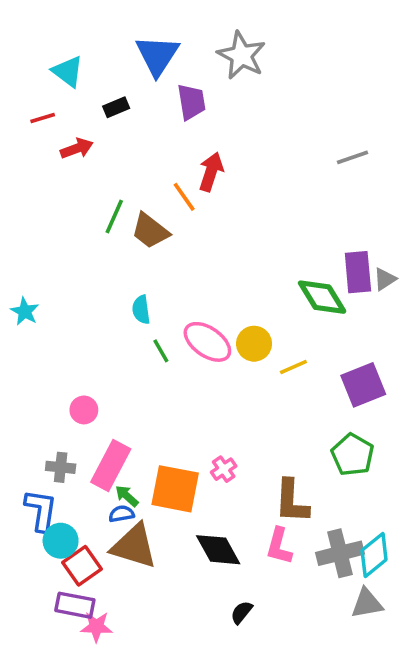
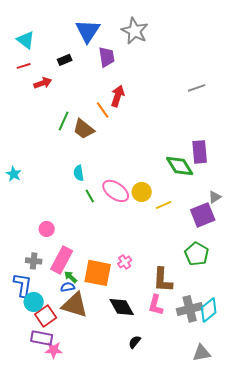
cyan triangle: (68, 71) -> (26, 40), moved
gray triangle: (385, 279) -> (215, 197), moved
gray triangle: (367, 603) -> (202, 353), moved

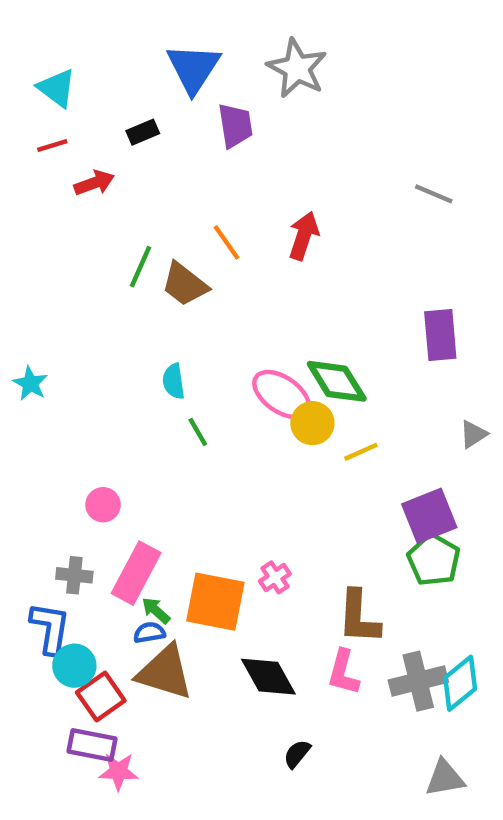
gray line: (197, 88) -> (434, 194), turned 42
red arrow: (118, 96) -> (304, 236), moved
green diamond: (180, 166) -> (337, 381), moved
pink ellipse: (116, 191) -> (282, 395), moved
purple square: (203, 215) -> (429, 516), moved

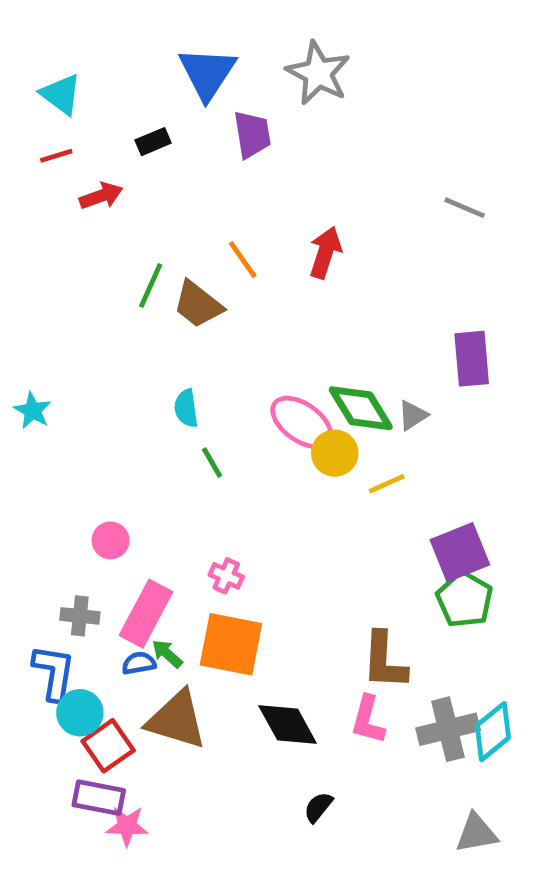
gray triangle: (473, 434) -> (413, 415), moved
pink cross: (275, 577) -> (226, 576), moved, turned -32
blue semicircle: (149, 633) -> (139, 663), moved

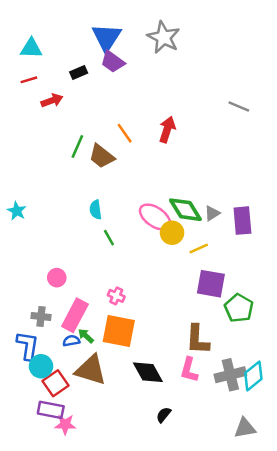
cyan triangle: (61, 94) -> (31, 48), turned -35
purple trapezoid: (252, 134) -> (113, 62), moved, turned 135
purple rectangle: (472, 359) -> (242, 221), moved
purple square: (460, 552) -> (211, 284), moved, turned 32

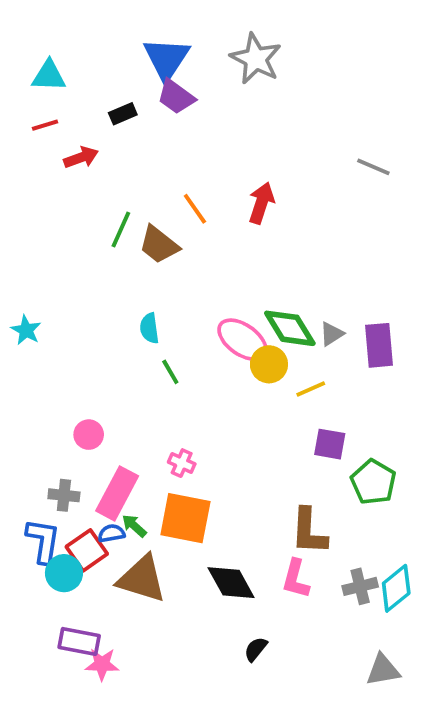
purple square: (211, 284) -> (330, 444), size x0.7
gray cross: (230, 375) -> (360, 586), size x0.7
red square: (56, 383) -> (87, 550), moved

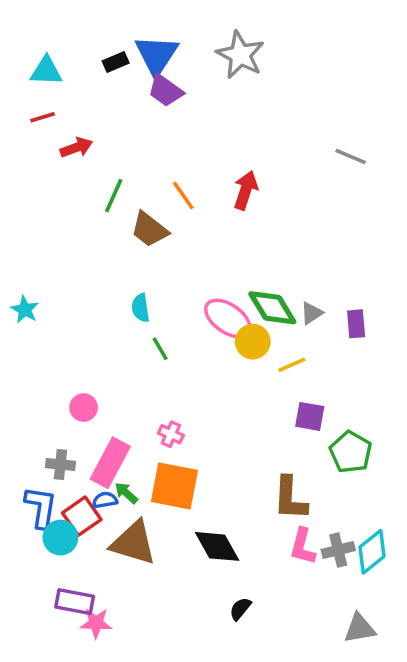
black rectangle: (123, 114) -> (116, 62), moved
green line: (121, 230) -> (114, 196), moved
purple rectangle: (379, 345) -> (356, 324), size x0.7
pink L-shape: (296, 579) -> (303, 546), moved

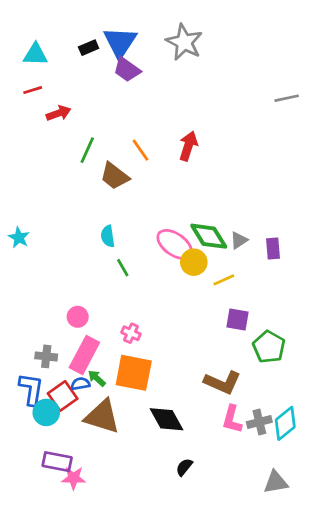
gray line: (351, 156) -> (287, 98), moved, turned -35
pink circle: (84, 408) -> (78, 317), moved
brown L-shape: (290, 498) -> (222, 382), turned -69

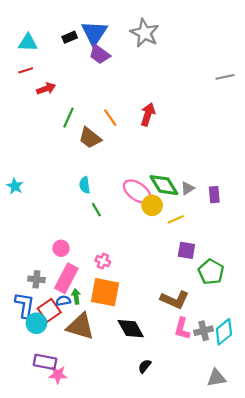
green arrow: (97, 378) -> (76, 296), turned 40

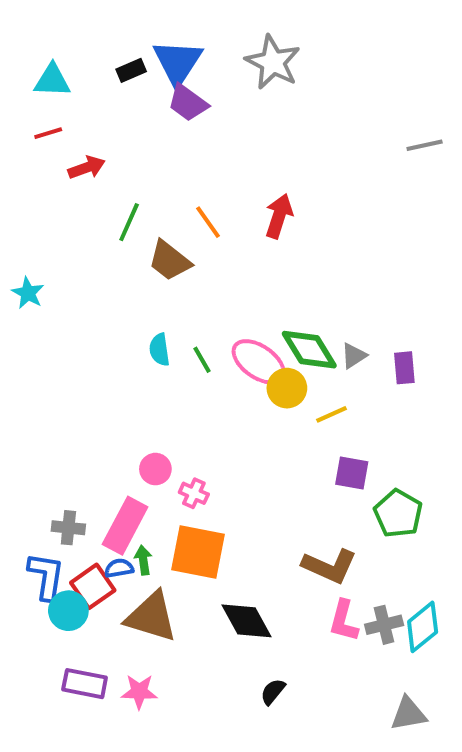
cyan star: (15, 186) -> (28, 293), moved
green line: (96, 210) -> (202, 360), moved
pink circle: (61, 248) -> (155, 469), moved
pink star: (58, 375) -> (139, 692), moved

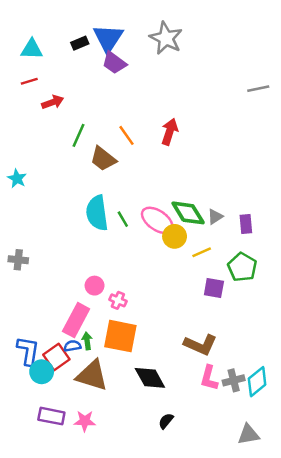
cyan semicircle: (159, 350) -> (97, 213), size x1.8
green pentagon: (398, 514) -> (242, 267), moved
gray cross: (68, 528) -> (18, 260), moved

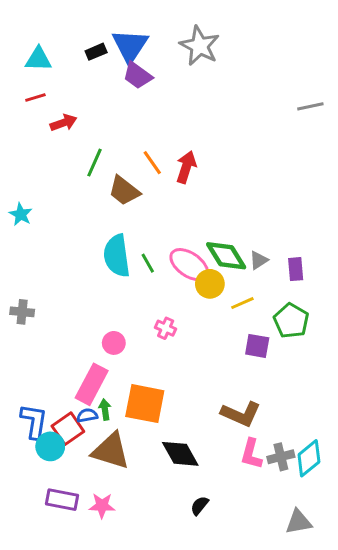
red arrow: (170, 132) -> (186, 167), moved
pink cross: (118, 300) -> (166, 328), moved

